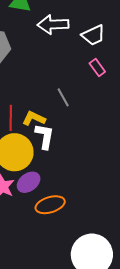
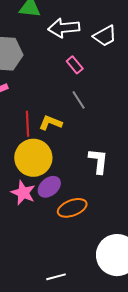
pink rectangle: (97, 68) -> (75, 65), moved
white L-shape: (45, 136) -> (98, 161), moved

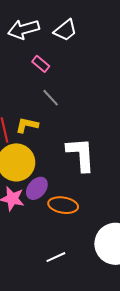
white L-shape: (98, 161) -> (81, 154), size x1.4
orange ellipse: (72, 208) -> (63, 205), turned 40
white line: (56, 277) -> (56, 257), moved

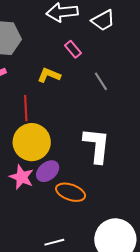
gray line: (51, 98) -> (101, 81), moved
yellow L-shape: (27, 125) -> (49, 75), moved

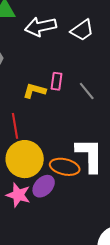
pink rectangle: (73, 49) -> (57, 81), moved, turned 54
orange ellipse: (71, 192) -> (65, 167), moved

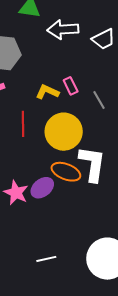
pink rectangle: (57, 81) -> (71, 86), turned -42
yellow circle: (25, 159) -> (64, 132), moved

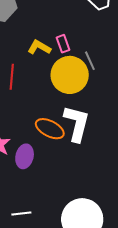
yellow circle: (64, 132) -> (70, 75), moved
purple ellipse: (42, 188) -> (25, 156), moved, turned -45

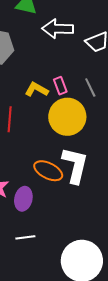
gray line: (90, 61) -> (90, 87), moved
white line: (21, 213) -> (25, 237), moved

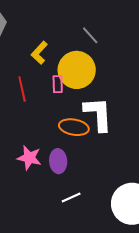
pink rectangle: (60, 86) -> (58, 84), moved, turned 36
yellow L-shape: (37, 90) -> (39, 53), turned -60

